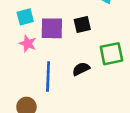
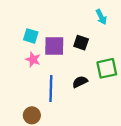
cyan square: (25, 17) -> (31, 36), turned 32
black square: (82, 24) -> (81, 43), turned 32

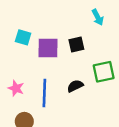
black square: (81, 43) -> (76, 44), turned -32
pink star: (33, 59) -> (16, 88), moved

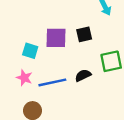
cyan square: (23, 37) -> (30, 51), moved
blue line: (44, 93) -> (52, 82), turned 76

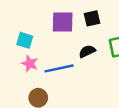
cyan square: (30, 51) -> (25, 40), moved
black semicircle: (83, 75) -> (87, 51), moved

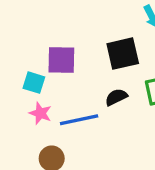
black square: (92, 18) -> (123, 54), size x1.5
purple square: (63, 22) -> (61, 60), moved

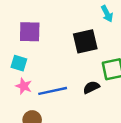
purple square: (61, 60) -> (30, 32), moved
black semicircle: (116, 97) -> (91, 87), moved

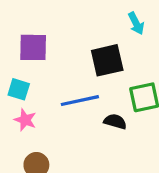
black semicircle: (91, 87) -> (115, 121), turned 42
blue line: (53, 91) -> (80, 101), moved

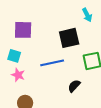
black semicircle: (115, 121) -> (74, 86), moved, turned -64

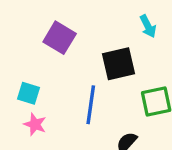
purple square: (23, 30) -> (60, 38), moved, turned 30
blue line: (52, 63) -> (91, 105), turned -70

